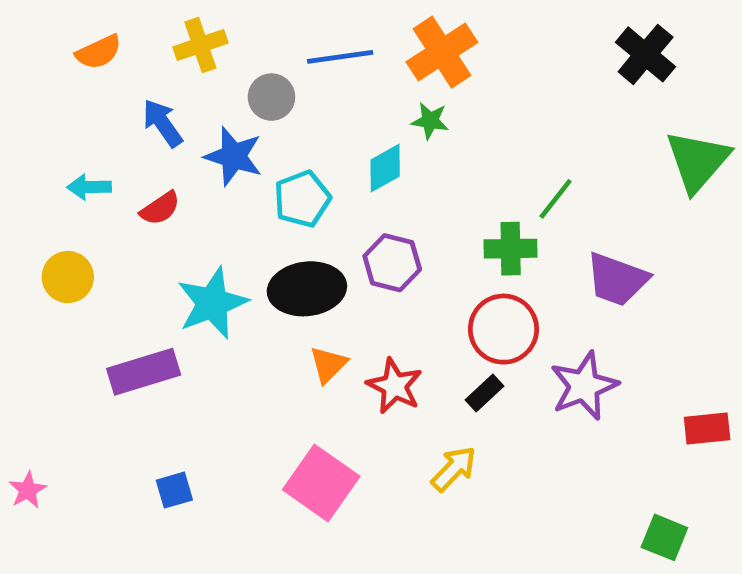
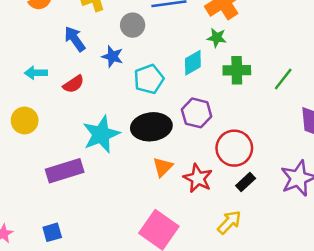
blue star: (234, 156) -> (112, 56), size x0.7
green cross: (511, 249) -> (237, 70), moved
red circle: (503, 329) -> (234, 148), moved
blue square: (174, 490) -> (52, 232), moved

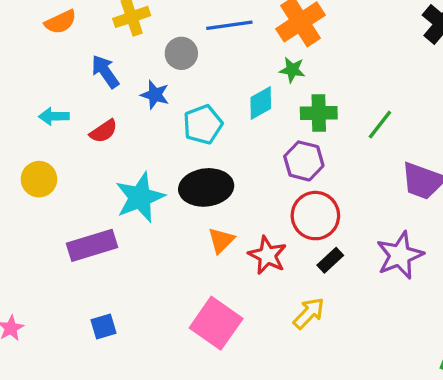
purple hexagon: (197, 113) -> (304, 161), moved
blue square: (52, 232) -> (104, 326), moved

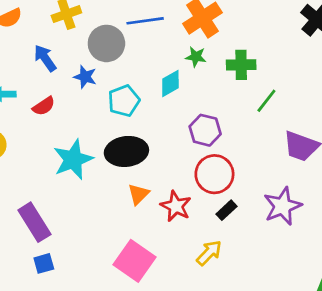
gray circle: (181, 53) -> (106, 43), size x1.4
green cross: (319, 113) -> (241, 65), moved
purple rectangle: (92, 245) -> (34, 222), moved, turned 75

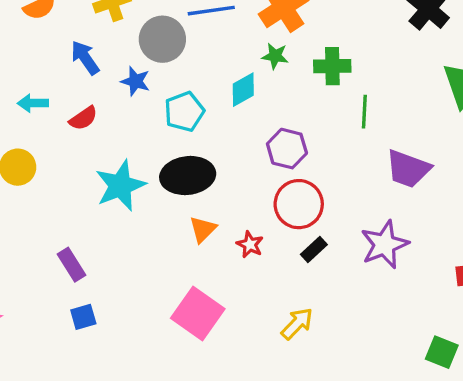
green line: (266, 101) -> (364, 112), turned -35
red star: (176, 206) -> (250, 244), size x0.7
purple rectangle: (34, 222) -> (72, 265), size x0.7
yellow arrow: (209, 253) -> (297, 324), moved

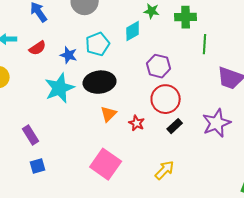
blue star: (135, 81) -> (69, 55), moved

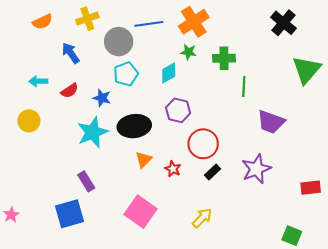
cyan pentagon: (98, 44) -> (126, 74), moved
purple hexagon: (159, 66) -> (178, 110), moved
purple rectangle: (31, 135) -> (86, 181), moved
blue square: (38, 166) -> (70, 214), size x1.8

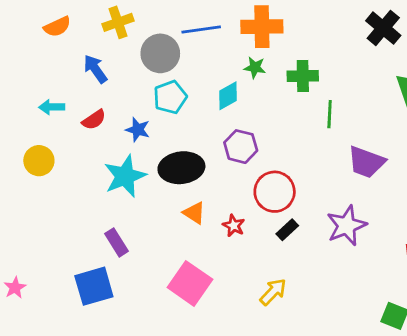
orange cross: (194, 22) -> (262, 27), turned 32
orange triangle: (144, 159) -> (194, 213), turned -42

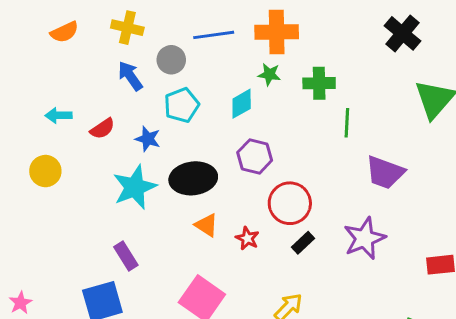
yellow cross: (118, 22) -> (127, 28), turned 32
gray circle: (160, 53) -> (171, 60), size x0.7
blue arrow: (95, 69) -> (130, 76), moved

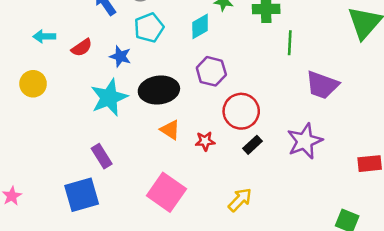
red star: (247, 238) -> (205, 141), turned -30

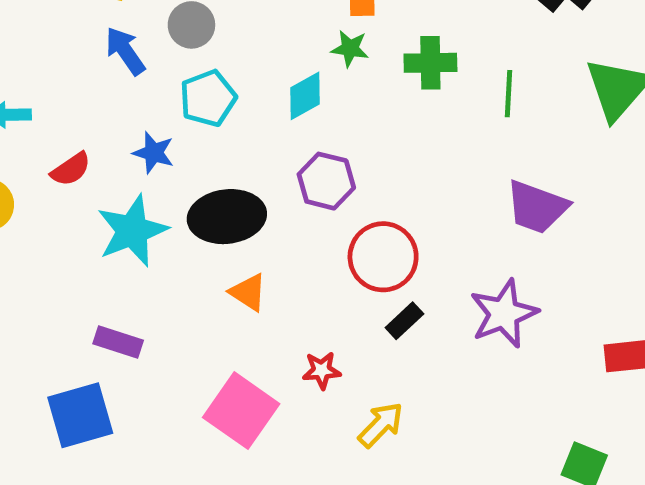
green line: (290, 43) -> (509, 94), moved
red semicircle: (82, 48) -> (71, 169), moved
red star: (205, 141) -> (322, 370), moved
purple rectangle: (102, 156) -> (118, 342), turned -40

